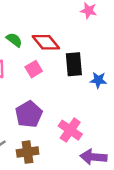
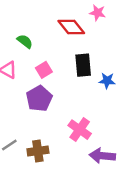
red diamond: (46, 42) -> (71, 27), moved
purple pentagon: (29, 114) -> (39, 99), moved

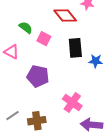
pink square: (44, 70) -> (44, 39), moved, turned -32
purple pentagon: (39, 99) -> (38, 76), turned -30

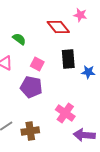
pink square: (44, 39) -> (37, 64), moved

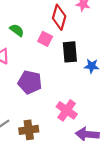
red diamond: (58, 27) -> (59, 17), turned 55
pink square: (37, 64) -> (45, 39), moved

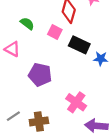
black rectangle: (70, 52) -> (79, 45), turned -60

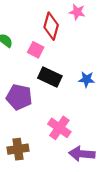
black rectangle: (79, 45) -> (50, 77), moved

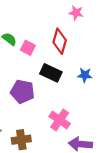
red diamond: (51, 26) -> (60, 41), moved
pink square: (36, 50) -> (28, 48), moved

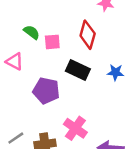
pink square: (28, 48) -> (52, 42), turned -32
pink cross: (60, 120) -> (75, 128), moved

